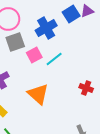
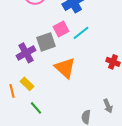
gray square: (15, 42) -> (46, 42), moved

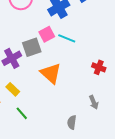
cyan line: (81, 33) -> (67, 38), turned 60
gray arrow: (108, 106) -> (94, 102), moved

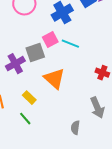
yellow rectangle: (13, 89) -> (29, 98), moved
gray arrow: (94, 102) -> (97, 108), size x1.5

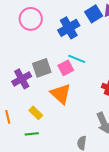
pink square: (50, 40) -> (66, 68), moved
green line: (25, 119) -> (32, 134), turned -56

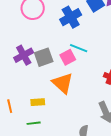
purple cross: (22, 79) -> (24, 55), moved
yellow rectangle: (36, 113) -> (38, 102), turned -48

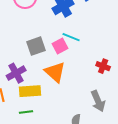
purple cross: (24, 55) -> (16, 73), moved
yellow rectangle: (38, 102) -> (30, 91), size x1.5

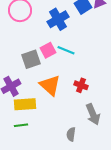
pink square: (60, 46) -> (48, 50), moved
red cross: (103, 66) -> (81, 85), moved

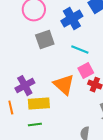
pink square: (48, 50) -> (86, 71), moved
gray square: (31, 59) -> (45, 40), moved

